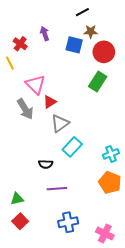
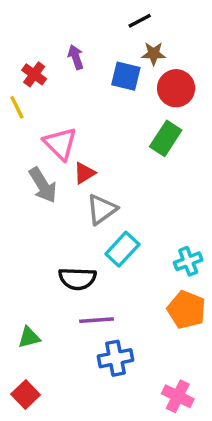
black semicircle: (46, 164) -> (77, 279), size x1.5
red square: (20, 221) -> (26, 395), moved
blue cross: (68, 222) -> (116, 358), moved

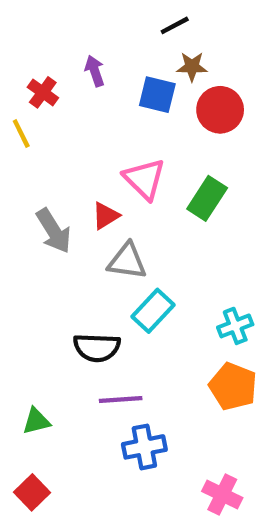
green rectangle: (166, 138) -> (207, 198), moved
pink triangle: (60, 144) -> (144, 179), moved
gray triangle: (102, 209) -> (127, 261), turned 44

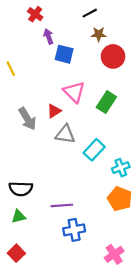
red cross: (43, 92) -> (35, 14), moved
blue square: (157, 95) -> (64, 54), moved
cyan rectangle: (153, 311) -> (94, 150), moved
black semicircle: (97, 348) -> (21, 189), moved
pink cross: (222, 495) -> (114, 254), turned 30

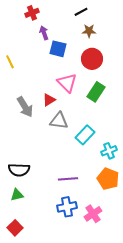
red cross: (35, 14) -> (32, 13), turned 32
red circle: (113, 56) -> (92, 59), moved
purple line: (62, 205) -> (68, 179), moved
pink cross: (114, 254) -> (93, 214), moved

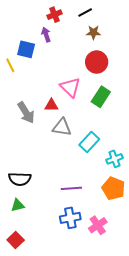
red cross: (32, 13) -> (54, 15), moved
blue square: (58, 49) -> (26, 49), moved
red triangle: (49, 100) -> (51, 105), turned 32

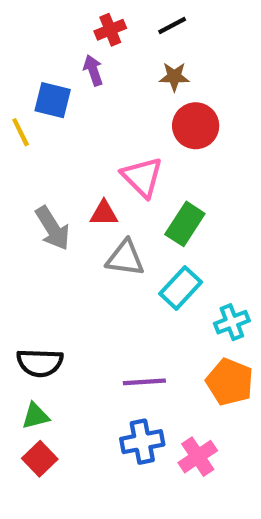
brown star: (93, 33) -> (174, 77), moved
green rectangle: (101, 97) -> (185, 224), moved
red square: (16, 240) -> (40, 459), moved

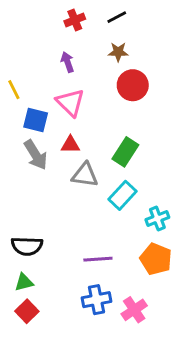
purple arrow: (93, 70) -> (67, 62), moved
blue square: (53, 100) -> (36, 120), moved
pink triangle: (142, 177) -> (70, 103), moved

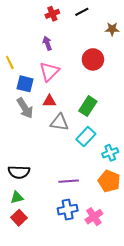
brown star: (118, 52) -> (112, 29), moved
pink triangle: (70, 103) -> (49, 72), turned 30

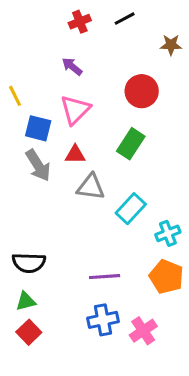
purple arrow: (47, 43) -> (72, 66), turned -32
green rectangle: (88, 106) -> (131, 144), moved

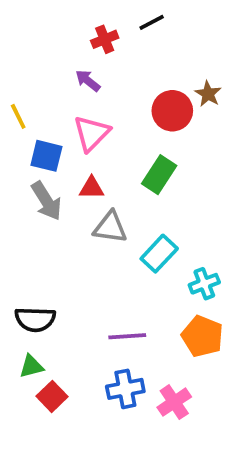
red cross: (80, 22) -> (105, 39), moved
brown star: (171, 45) -> (208, 94), moved, turned 30
red square: (29, 332) -> (52, 396), moved

